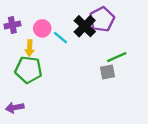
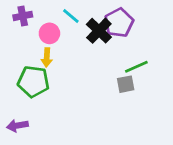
purple cross: (12, 25) -> (23, 16), moved
cyan line: (61, 38) -> (71, 16), moved
yellow arrow: (30, 48) -> (47, 57), moved

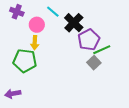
purple cross: (23, 16) -> (17, 12), turned 32
purple pentagon: (119, 23) -> (89, 40), moved
gray square: (126, 84) -> (94, 63), turned -32

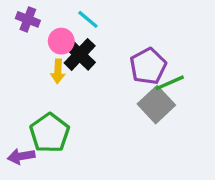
black cross: (74, 23) -> (80, 54), moved
green pentagon: (25, 61) -> (50, 133), moved, turned 30
gray square: (94, 63) -> (156, 105), size x1.5

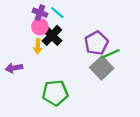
purple cross: (28, 19) -> (40, 13), moved
green pentagon: (50, 133) -> (55, 93), moved, turned 30
purple arrow: (21, 156) -> (14, 68), moved

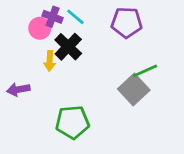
pink circle: (40, 27) -> (40, 28), moved
purple pentagon: (96, 43) -> (127, 22), moved, turned 30

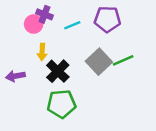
cyan line: (75, 17) -> (72, 25), moved, turned -63
black cross: (68, 47) -> (58, 71), moved
gray square: (134, 89) -> (99, 62), moved

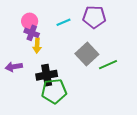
purple cross: (44, 14) -> (32, 33), moved
green line: (123, 60) -> (108, 65), moved
black cross: (58, 71) -> (47, 75), moved, turned 36

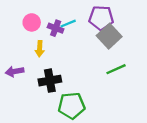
purple cross: (32, 33) -> (56, 28), moved
gray square: (87, 54) -> (109, 36), moved
green pentagon: (54, 91) -> (72, 106), moved

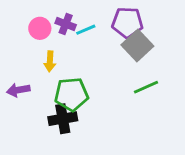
purple cross: (56, 28) -> (66, 24), moved
black cross: (50, 81) -> (63, 119), moved
green pentagon: (72, 106) -> (71, 94), moved

